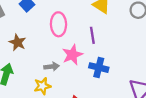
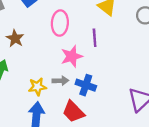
gray arrow: (52, 67) -> (60, 81), moved
blue cross: (99, 68) -> (86, 85), moved

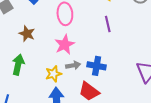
purple line: (95, 38) -> (108, 24), moved
pink star: (72, 56) -> (65, 45), moved

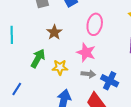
pink star: (65, 45) -> (86, 52), turned 30
yellow star: (53, 74) -> (60, 67), moved

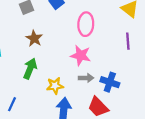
brown star: (54, 32) -> (34, 38), moved
yellow star: (60, 67) -> (55, 86), moved

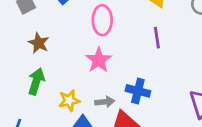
pink star: (81, 55) -> (99, 60), turned 30
gray arrow: (86, 78) -> (105, 102), moved

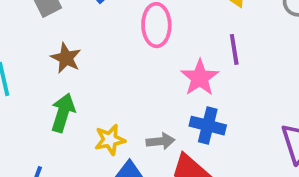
pink star: (99, 60) -> (200, 78), moved

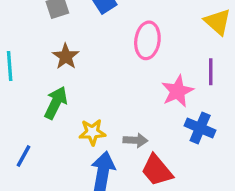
blue cross: (208, 126) -> (200, 128), moved

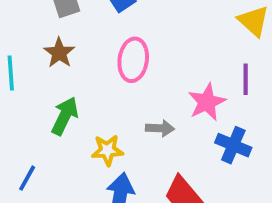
pink ellipse: (147, 40) -> (133, 60), moved
brown star: (66, 56) -> (59, 53), moved
gray arrow: (135, 140) -> (160, 128), moved

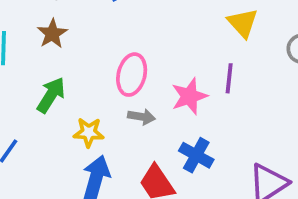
pink ellipse: (133, 60) -> (132, 75), moved
blue cross: (233, 145) -> (196, 155), moved

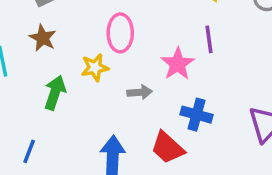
pink ellipse: (132, 75) -> (120, 33), moved
yellow star: (89, 132) -> (95, 67), moved

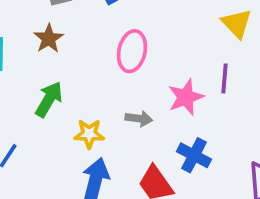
yellow star: (95, 67) -> (89, 134), moved

